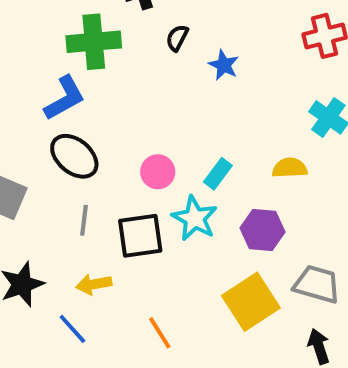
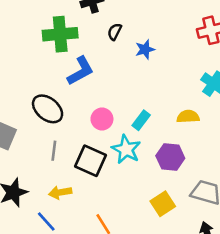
blue star: (224, 65) -> (145, 49), turned 30
blue L-shape: (65, 98) -> (80, 71), moved
black square: (140, 236) -> (91, 161), turned 32
yellow square: (251, 302) -> (163, 204), size x0.7

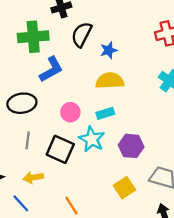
black semicircle: (115, 32) -> (82, 34), size x1.6
black ellipse: (48, 109) -> (22, 103), turned -48
yellow semicircle: (188, 116) -> (110, 81), moved, size x1.4
cyan rectangle: (141, 120) -> (105, 113), turned 36

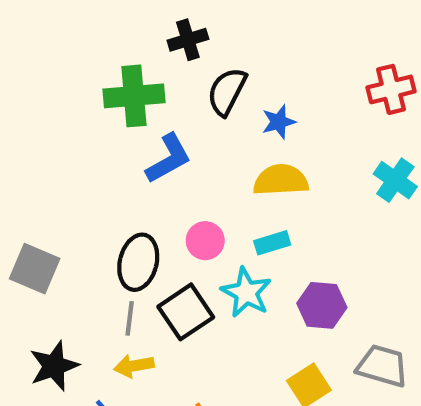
black ellipse: (22, 103) -> (138, 262), moved, turned -68
gray line: (28, 140) -> (130, 318), moved
black square: (60, 149) -> (186, 312), turned 32

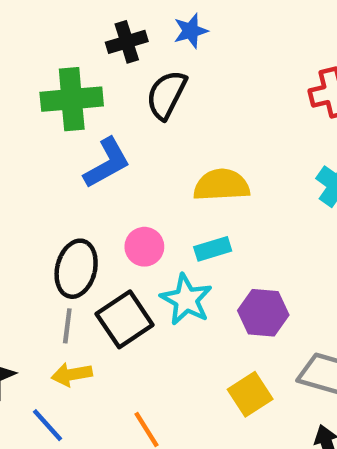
blue star: (279, 122) -> (191, 31), moved

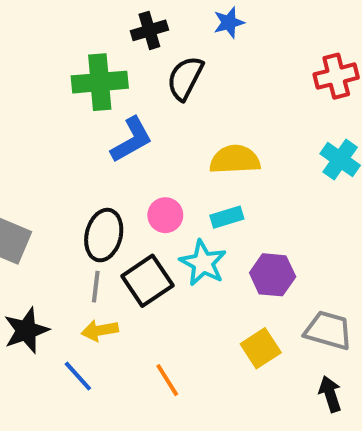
blue star: (191, 31) -> (229, 22), moved

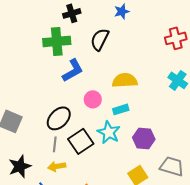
black cross: (149, 30) -> (72, 13), moved
pink circle: (165, 215) -> (93, 99), moved
black ellipse: (104, 235) -> (59, 118), turned 30

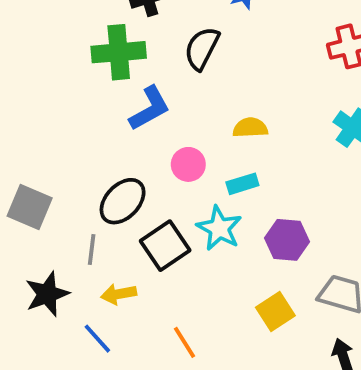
yellow semicircle: (125, 80) -> (250, 128), size x0.7
gray line: (55, 144) -> (92, 250), moved

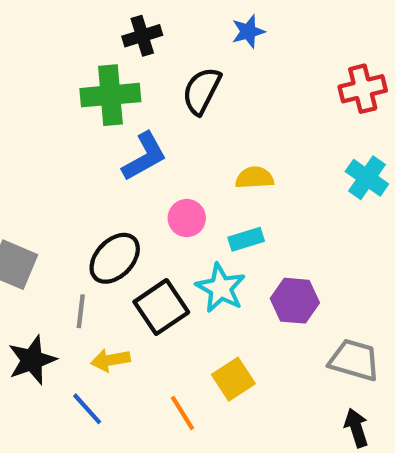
yellow square: (275, 311) -> (233, 379), moved

